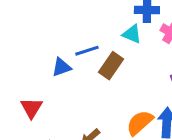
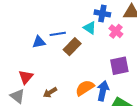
red triangle: (31, 108) -> (26, 77), moved

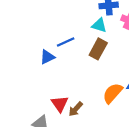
brown rectangle: (72, 47) -> (98, 49), moved
red triangle: (26, 77) -> (60, 104), moved

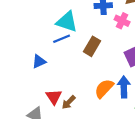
cyan triangle: (99, 25) -> (67, 22), moved, size x1.5
blue triangle: (47, 57) -> (39, 61), moved

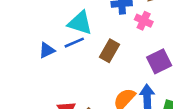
blue triangle: (39, 61) -> (47, 50), moved

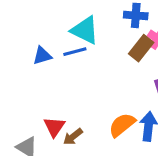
brown rectangle: (110, 51) -> (141, 48), moved

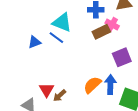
brown rectangle: (141, 48) -> (101, 32), turned 30
blue line: (75, 52) -> (56, 38), turned 56

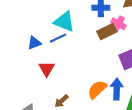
blue line: (56, 38) -> (58, 38), turned -63
red triangle: (46, 90) -> (47, 69), moved

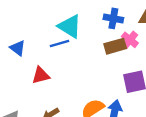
blue triangle: (34, 43) -> (18, 48), moved, turned 48
red triangle: (47, 69) -> (41, 75), turned 35

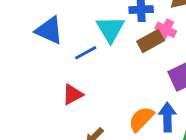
cyan triangle: (70, 26) -> (110, 29), moved, turned 40
blue triangle: (18, 48) -> (49, 30), moved, size x1.5

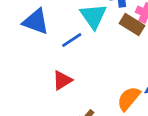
brown rectangle: (151, 41) -> (132, 25), turned 65

